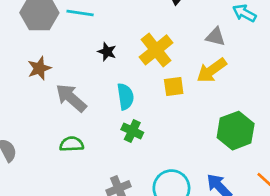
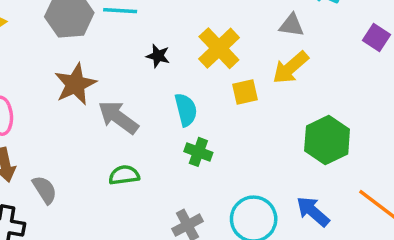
brown star: (39, 68) -> (75, 84), size x1.4

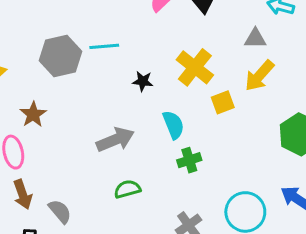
brown star: (75, 84) -> (33, 114), moved, size x0.7
gray arrow: (118, 117) -> (115, 140), turned 129
green cross: (198, 152) -> (189, 160), turned -30

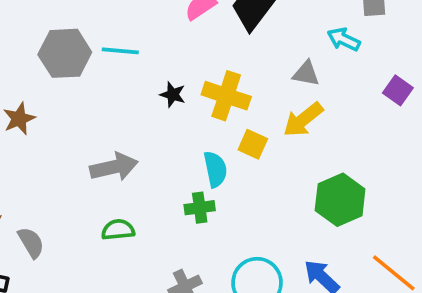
yellow cross: (195, 67) -> (226, 96), turned -30
black star: (143, 81) -> (173, 94), moved
yellow square: (223, 102) -> (253, 144), turned 35
cyan semicircle: (173, 125) -> (215, 169), moved

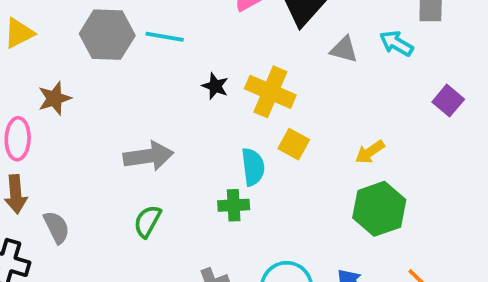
gray triangle: (306, 74) -> (344, 49), moved
yellow arrow: (303, 120) -> (370, 152), moved, size x0.7
green semicircle: (118, 230) -> (147, 221), turned -60

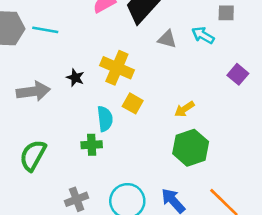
black star: (215, 86) -> (75, 78), moved
gray arrow: (148, 156) -> (33, 91), moved
green semicircle: (147, 221) -> (33, 155), size x1.4

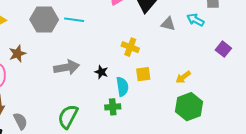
yellow cross: (117, 68) -> (130, 47), size x0.7
black star: (75, 78) -> (101, 72), moved
yellow square: (133, 103) -> (143, 74), turned -35

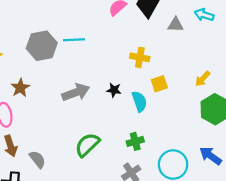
green cross: (113, 107) -> (135, 141), moved
green semicircle: (68, 117) -> (87, 145), turned 30

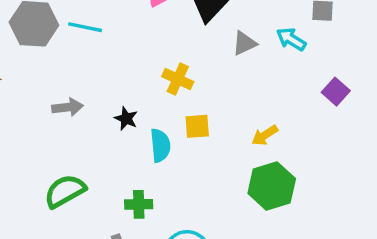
gray triangle: (176, 25) -> (244, 43), turned -42
gray arrow: (76, 92) -> (67, 107), size x0.7

